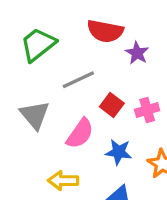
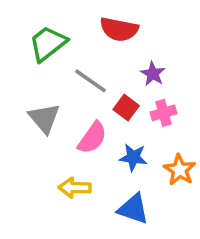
purple star: (137, 53) -> (153, 74), moved
gray line: (78, 80) -> (91, 81), turned 60

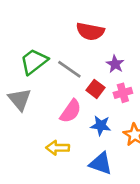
green trapezoid: (48, 43) -> (34, 61), moved
gray triangle: (44, 118) -> (20, 99), moved

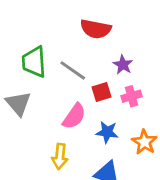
green trapezoid: (34, 61) -> (34, 62), turned -56
red square: (95, 89) -> (101, 92), turned 36
yellow arrow: (58, 148) -> (60, 156), turned -85

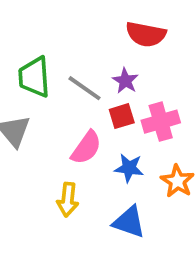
red semicircle: (96, 29) -> (146, 34), moved
purple star: (123, 65) -> (125, 81), moved
pink cross: (131, 96) -> (161, 122), size x1.4

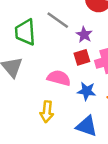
gray line: (84, 88) -> (58, 20), moved
pink semicircle: (86, 148) -> (59, 78), turned -110

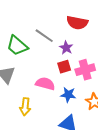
green trapezoid: (25, 32) -> (17, 46), turned -45
yellow arrow: (47, 112) -> (25, 107), moved

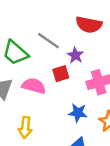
red square: (64, 67) -> (61, 74), moved
pink semicircle: (45, 84) -> (34, 86), moved

